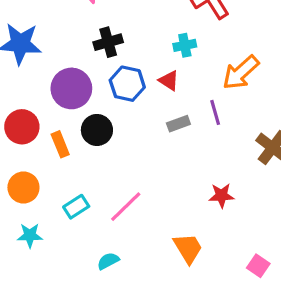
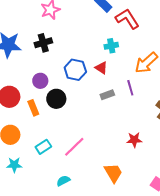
black cross: (108, 42) -> (43, 43), moved
purple circle: (71, 88) -> (40, 81), moved, size x0.6

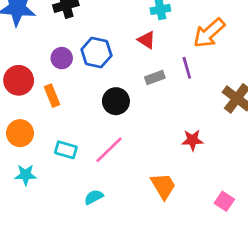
blue hexagon: (75, 70) -> (96, 52), moved
black circle: (56, 99) -> (116, 101), moved
cyan rectangle: (43, 147) -> (66, 150), turned 49

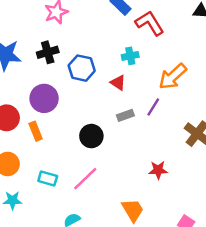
blue hexagon: (96, 52) -> (82, 68), moved
purple circle: (62, 58) -> (44, 98), size x1.5
purple line: (187, 68) -> (153, 107), turned 48

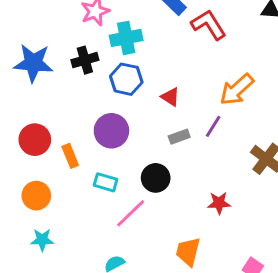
cyan cross: (130, 56) -> (126, 38), moved, size x1.5
purple circle: (44, 98) -> (111, 131), moved
black circle: (91, 136) -> (156, 178), moved
cyan rectangle: (48, 179) -> (106, 182), moved
orange trapezoid: (133, 210) -> (188, 252), turned -135

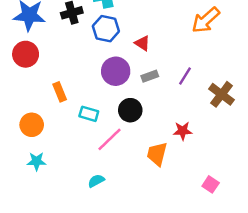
orange arrow: (237, 90) -> (206, 20), moved
purple line: (213, 126) -> (185, 76), moved
purple circle: (111, 131) -> (116, 71), moved
red circle: (35, 140) -> (26, 54), moved
orange trapezoid: (188, 252) -> (157, 154), moved

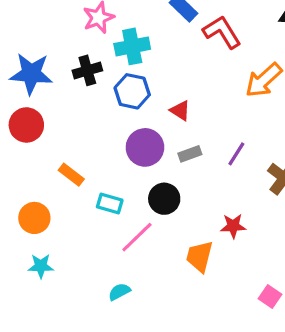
orange rectangle: (60, 92) -> (71, 175), turned -30

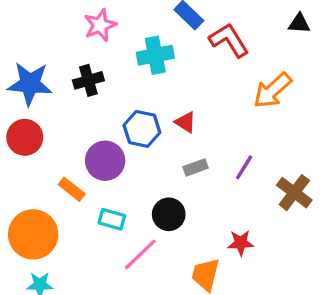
cyan cross: (132, 46) -> (155, 55), moved
blue hexagon: (132, 91) -> (142, 129), moved
purple circle: (145, 147) -> (105, 161), moved
orange circle: (34, 218) -> (33, 234), size x1.5

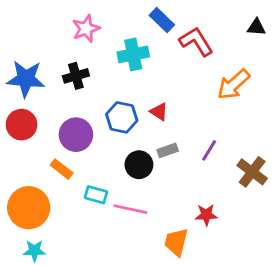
purple circle: (105, 161) -> (76, 135), moved
black circle: (169, 214) -> (139, 165), moved
pink line: (140, 254) -> (130, 209), moved, turned 56

